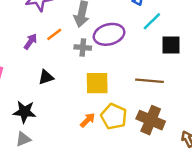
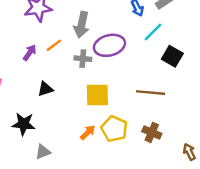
black square: (171, 45) -> (172, 56), turned 30
brown cross: (151, 120) -> (152, 132), size x0.7
gray triangle: (23, 139) -> (43, 152), moved

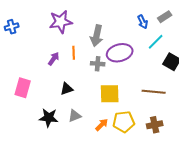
orange line: (54, 45) -> (74, 53), turned -56
yellow pentagon: (114, 129) -> (124, 122), turned -30
brown cross: (152, 132) -> (155, 125), turned -35
gray triangle: (43, 152) -> (75, 116), moved

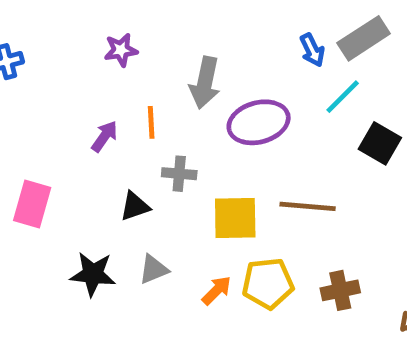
gray rectangle: (165, 17) -> (364, 38), size x1.5
purple star: (61, 22) -> (121, 50), size x0.6
gray cross: (98, 64) -> (179, 174), moved
brown line: (154, 92) -> (308, 206), moved

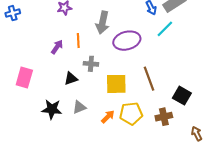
black square: (380, 143) -> (182, 96), moved
brown line: (308, 206) -> (149, 79), turned 65

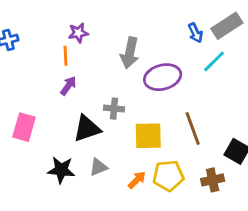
orange line: (78, 41) -> (65, 56), moved
black triangle: (71, 79) -> (87, 129), size x1.5

